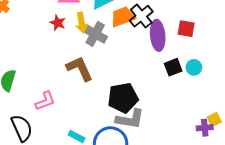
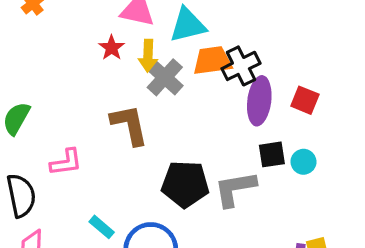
gray L-shape: (130, 119) -> (235, 189), moved, turned 148

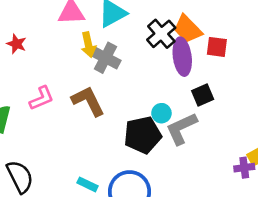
red star: (112, 48) -> (16, 44), moved
orange trapezoid: (212, 61) -> (188, 29), moved, turned -112
pink L-shape: (66, 162) -> (42, 98), moved
cyan circle: (303, 162) -> (161, 113), moved

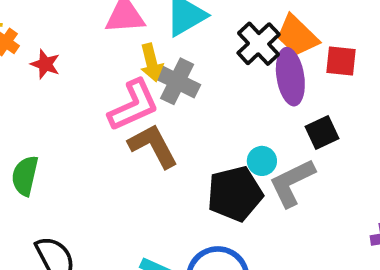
pink L-shape: (42, 98) -> (133, 105), moved, size x1.4

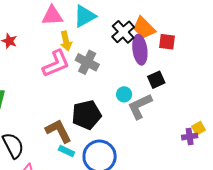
gray cross: (177, 81) -> (87, 62), moved
brown L-shape: (153, 146) -> (59, 131), moved
black pentagon: (235, 194) -> (87, 115), moved

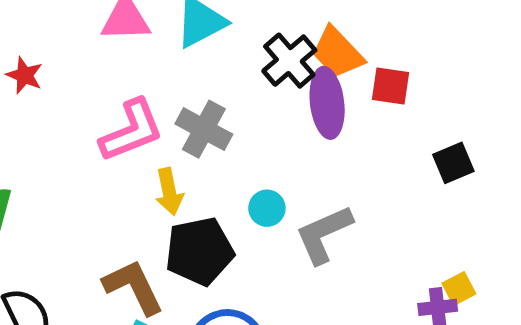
yellow arrow: (66, 41) -> (169, 192), moved
black square: (156, 80) -> (453, 163), moved
cyan circle: (124, 94) -> (267, 208), moved

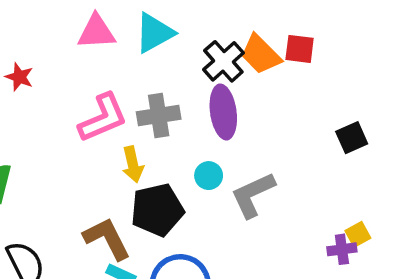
red square: (391, 86) -> (300, 49), moved
purple ellipse: (327, 103) -> (223, 112), moved
gray cross: (204, 129) -> (159, 116), turned -36

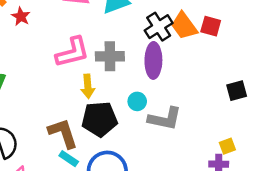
gray L-shape: (253, 195) -> (165, 119), turned -152
yellow square: (358, 234) -> (227, 146), moved

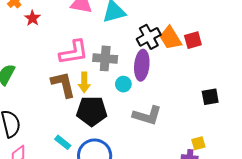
red square: (211, 26) -> (193, 40), turned -36
cyan circle: (137, 101) -> (123, 84), moved
brown L-shape: (63, 133) -> (63, 84), moved

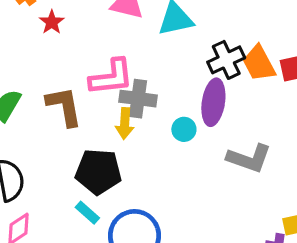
gray cross: (105, 58) -> (138, 99), moved
brown L-shape: (63, 84) -> (64, 106), moved
black pentagon: (92, 111) -> (98, 172), moved
gray L-shape: (147, 115) -> (249, 158), moved

